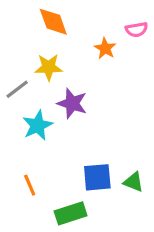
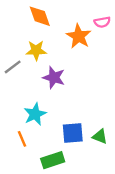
orange star: (105, 48) -> (79, 36), size x1.5
cyan star: (38, 125) -> (35, 114), moved

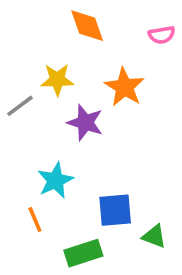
orange diamond: (40, 16) -> (87, 26), moved
orange star: (79, 36) -> (124, 87), moved
green triangle: (100, 137) -> (154, 236), moved

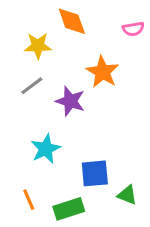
yellow star: (57, 80) -> (38, 46), moved
gray line: (20, 106) -> (32, 86), moved
orange line: (35, 219) -> (29, 200), moved

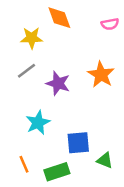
orange star: (103, 72) -> (101, 75), moved

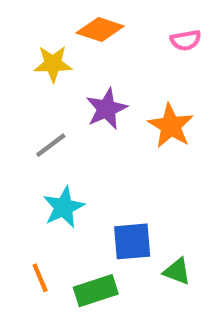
orange diamond: (59, 18) -> (100, 30), turned -52
gray line: (27, 71) -> (51, 145), moved
purple star: (58, 83) -> (106, 109), moved, turned 30

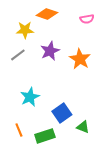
gray line: (51, 145) -> (18, 55), moved
blue square: (132, 241) -> (62, 113), turned -30

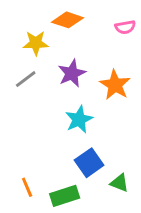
cyan star: (30, 97) -> (79, 119), moved

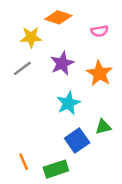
pink semicircle: (125, 27) -> (99, 31), moved
green triangle: (119, 183) -> (103, 127), moved, turned -35

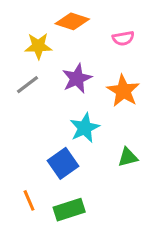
blue square: (77, 140) -> (63, 163), moved

